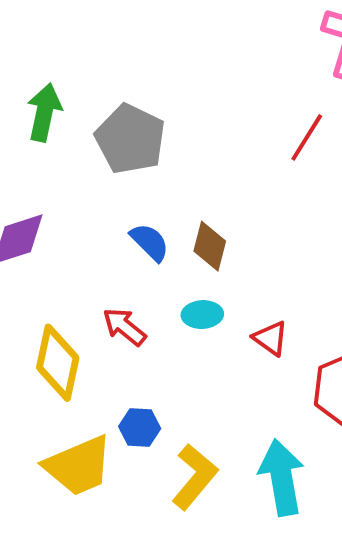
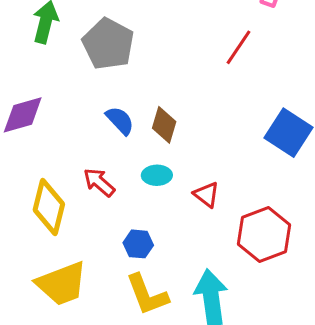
blue hexagon: (140, 428) -> (138, 244), moved
yellow L-shape: (195, 477) -> (147, 295), turned 117

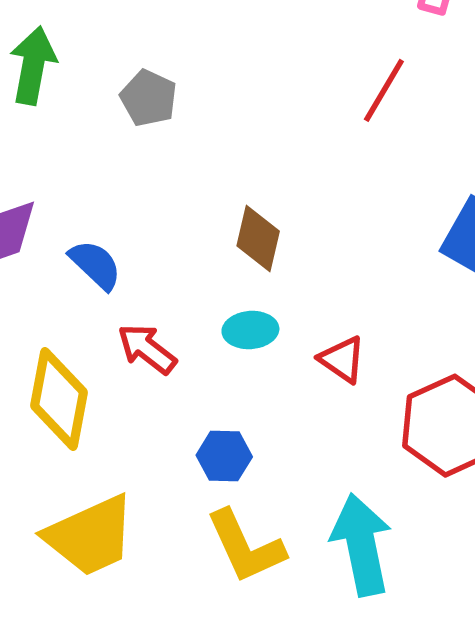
gray pentagon: (108, 44) -> (149, 98), size x0.6
blue semicircle: (120, 121) -> (95, 265), moved

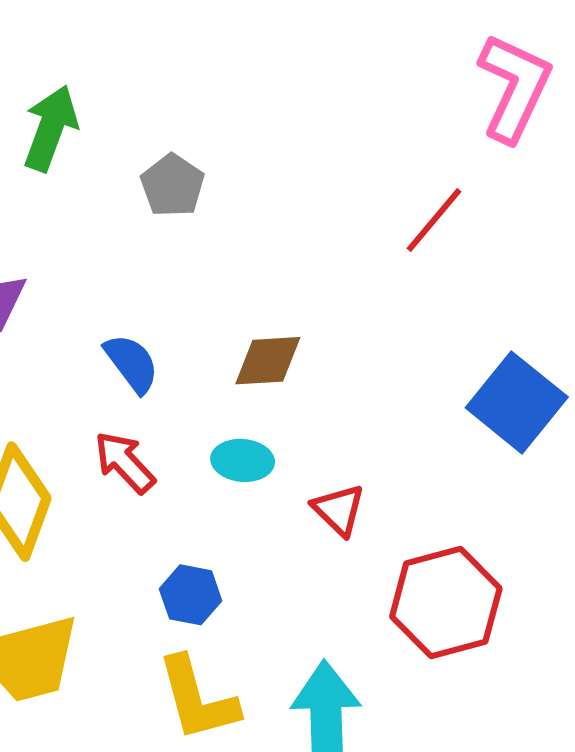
brown diamond: (258, 238) -> (268, 361), turned 64
blue semicircle: (95, 265) -> (132, 363), moved

